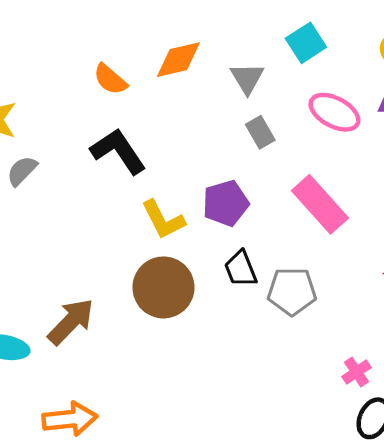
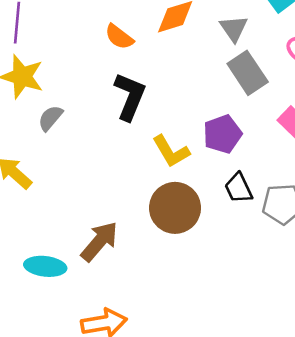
gray rectangle: (260, 132) -> (248, 73), size x1.6
black L-shape: (118, 151) -> (130, 96), turned 60

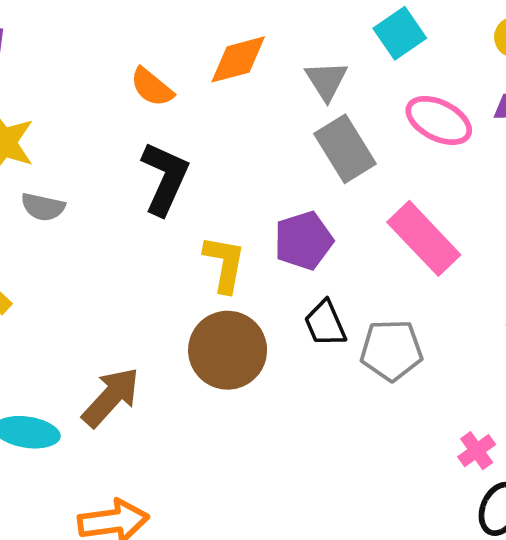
gray semicircle: (50, 118) -> (43, 207), turned -120
yellow L-shape: (171, 151) -> (224, 264), turned -141

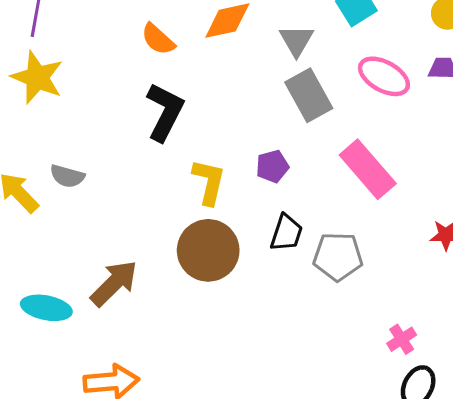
gray semicircle: (43, 207) -> (67, 176), moved
purple pentagon: (303, 241) -> (272, 166), size x0.7
black trapezoid: (325, 323) -> (286, 233), turned -141

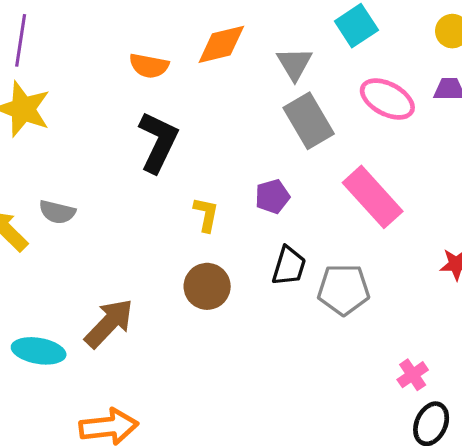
orange semicircle: (158, 39) -> (149, 66), turned -30
yellow L-shape: (209, 182) -> (206, 214), size x0.7
brown circle: (208, 250) -> (207, 286), size x0.7

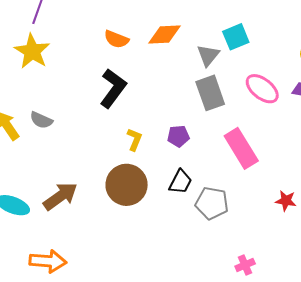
cyan square: (356, 26) -> (236, 37), moved
brown circle: (207, 286) -> (127, 185), size x1.4

